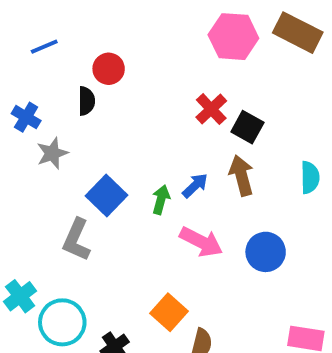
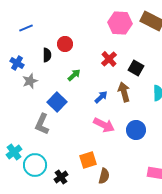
red circle: (109, 69) -> (65, 44), moved
black square: (247, 127) -> (136, 68), moved
green arrow: (161, 200) -> (74, 75), moved, turned 32
orange square: (169, 312) -> (88, 160), turned 30

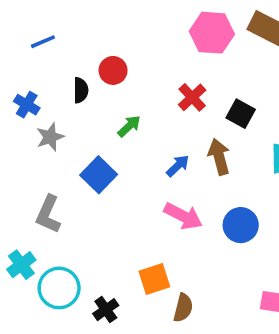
gray L-shape: (42, 124) -> (48, 214), moved

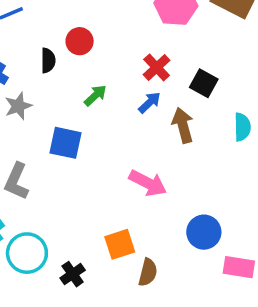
blue arrow: (178, 166) -> (150, 102), moved
blue square: (99, 175) -> (66, 143), turned -32
blue circle: (241, 225) -> (204, 232), moved

